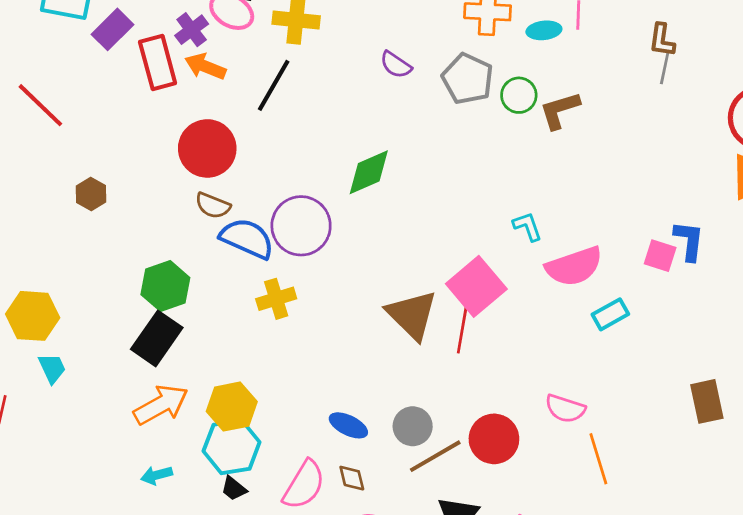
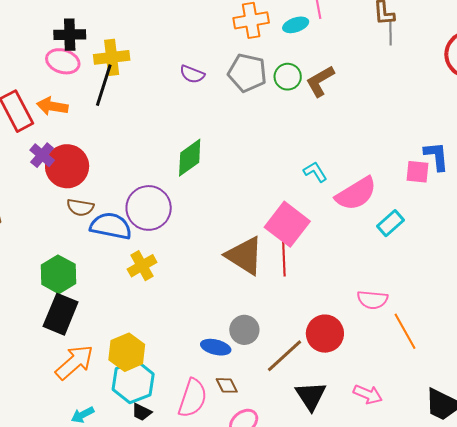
purple cross: (192, 30) -> (42, 155), moved
black line: (274, 85) -> (104, 85), moved
gray circle: (413, 426) -> (244, 330), moved

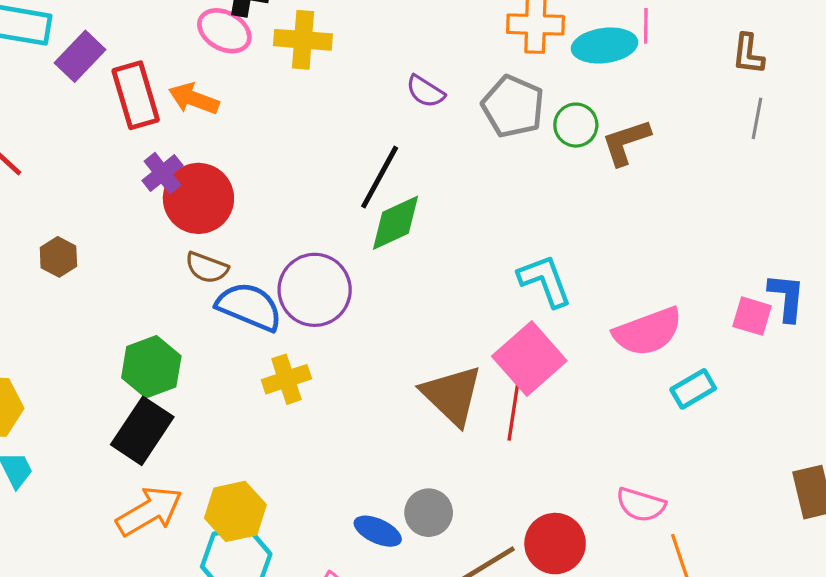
cyan ellipse: (296, 25) -> (605, 45), size x1.5
gray line: (391, 32) -> (757, 118), moved
black line: (104, 85) -> (380, 177), moved
cyan L-shape: (315, 172) -> (545, 281), moved, size x1.5

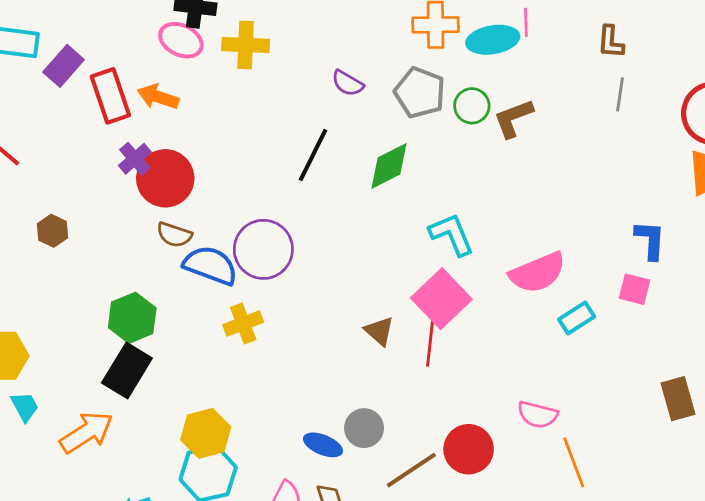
green diamond: (396, 223) -> (389, 166), moved
pink square: (752, 316) -> (635, 289), moved
brown triangle: (452, 395) -> (379, 331), size x0.6
orange arrow: (149, 511) -> (86, 432), moved

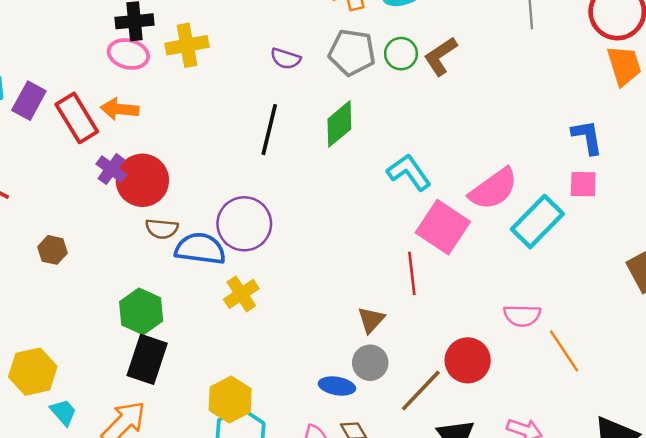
pink square: (441, 299) -> (443, 227), moved
cyan rectangle: (577, 318) -> (537, 222), size x1.6
brown triangle: (379, 331) -> (371, 320), moved, turned 44

